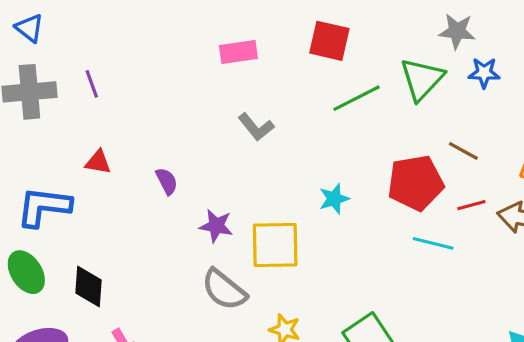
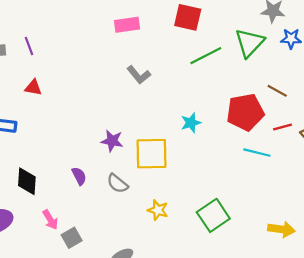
red triangle: (98, 162) -> (33, 88), moved
purple semicircle: (167, 181) -> (79, 176), moved
gray semicircle: (224, 290) -> (117, 183), size x0.7

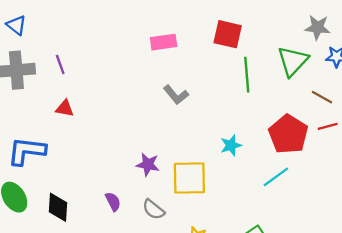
green line: (206, 56) -> (247, 75), turned -68
brown line: (277, 91) -> (322, 97), moved
red pentagon: (245, 112) -> (288, 134), turned -30
red line: (282, 127) -> (328, 126), moved
cyan line: (257, 153) -> (276, 177), moved, turned -50

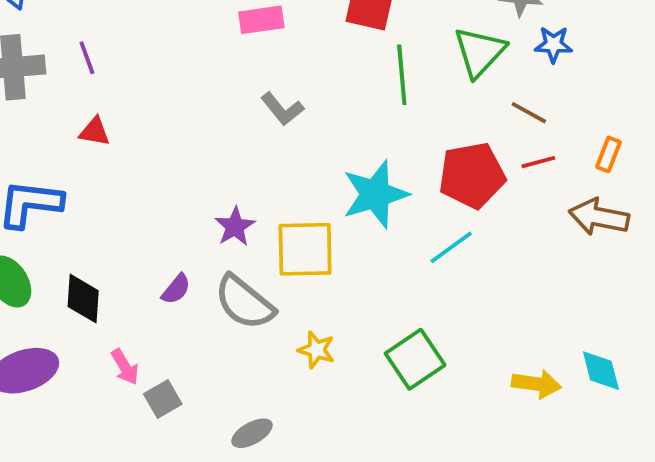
red pentagon: (288, 134) -> (472, 175), turned 30
cyan star: (231, 145) -> (375, 194), size x1.8
purple star: (148, 165) -> (235, 227), turned 30
purple semicircle: (113, 202) -> (176, 289), turned 66
gray semicircle: (153, 209) -> (244, 302), size x1.6

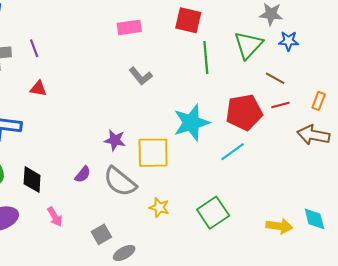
purple star: (235, 227) -> (115, 140), turned -30
gray square: (163, 399) -> (101, 234), moved

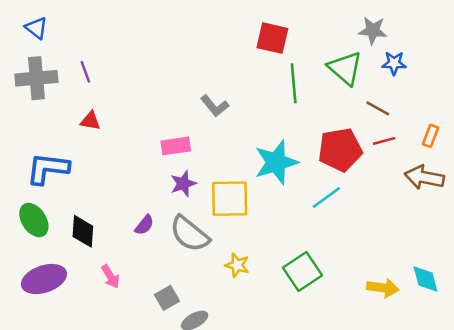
pink rectangle: (129, 27) -> (176, 146), moved
green triangle: (248, 45) -> (345, 68), turned -32
purple star: (115, 140) -> (183, 184), turned -30

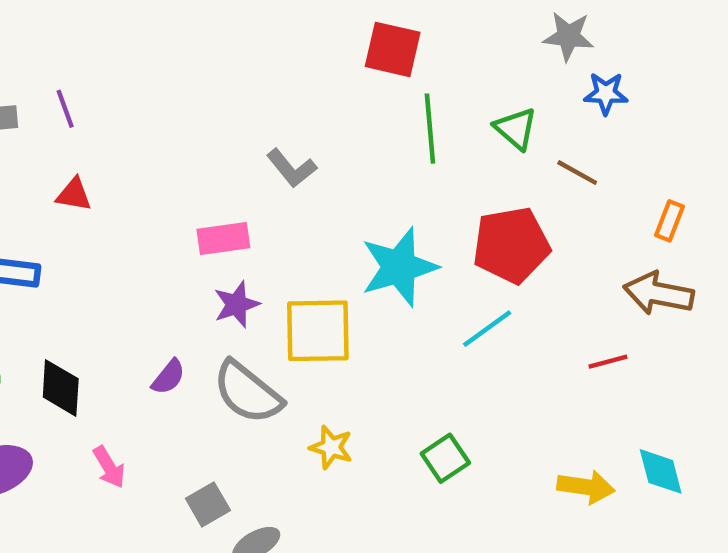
green triangle: (345, 68) -> (516, 129), moved, size x0.7
red line: (384, 141) -> (608, 362), moved
green square: (302, 271) -> (445, 458), size x0.7

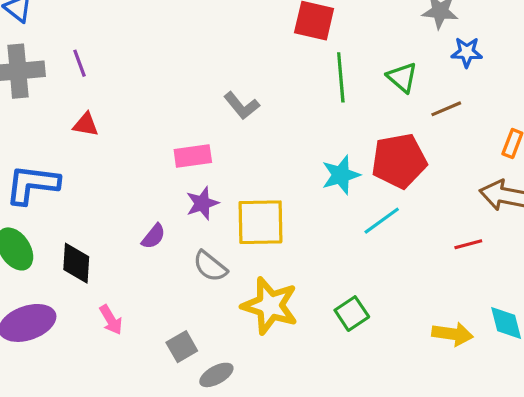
brown line: (577, 173) -> (446, 109), turned -52
cyan star: (399, 267) -> (341, 175), moved, size x0.7
purple semicircle: (168, 377) -> (153, 236), moved
gray semicircle: (248, 392) -> (210, 266), size x0.7
yellow star: (331, 447) -> (270, 306), size x1.8

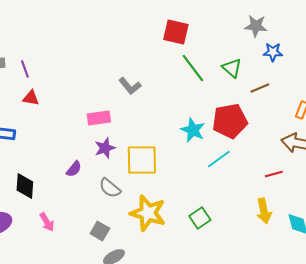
purple line: (79, 63) -> (25, 69), moved
green line: (341, 77) -> (193, 68), turned -32
cyan star: (341, 175) -> (193, 130), turned -30
yellow arrow: (453, 334) -> (264, 211), moved, turned 70
gray square: (182, 347) -> (100, 231), moved, turned -30

